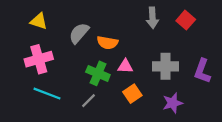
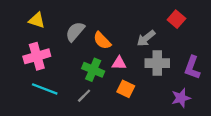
gray arrow: (152, 18) -> (146, 38), moved, turned 54
orange semicircle: (107, 43) -> (102, 41), turned 36
orange square: (132, 94) -> (126, 89), turned -30
purple star: (173, 103) -> (181, 98), moved

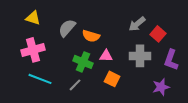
red square: (176, 19) -> (158, 34), moved
gray arrow: (146, 38) -> (137, 24), moved
orange semicircle: (102, 41) -> (91, 36), turned -30

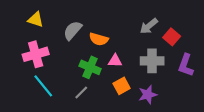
cyan line: (40, 79) -> (43, 86), turned 30
orange square: (112, 79) -> (122, 86), turned 35
purple star: (161, 87) -> (148, 95), moved

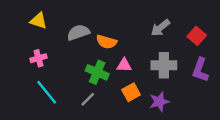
gray semicircle: (73, 30) -> (78, 32), turned 30
red square: (172, 37) -> (197, 36), moved
pink cross: (36, 54) -> (39, 58), size x0.6

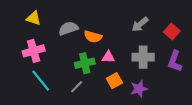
pink cross: (39, 58) -> (34, 51), size x1.5
green cross: (97, 72) -> (85, 63), turned -36

